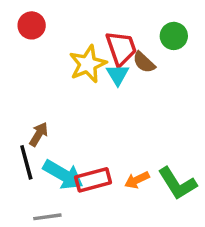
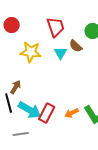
red trapezoid: (121, 48) -> (56, 27), moved
yellow star: (88, 64) -> (31, 52), moved, turned 30
red rectangle: (93, 180) -> (47, 113), turned -48

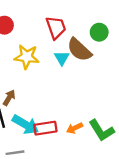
brown semicircle: (76, 46) -> (79, 50), size x1.6
red rectangle: (47, 113) -> (45, 128), turned 54

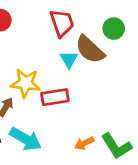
yellow star: (27, 57) -> (26, 83), moved
red rectangle: (45, 128) -> (55, 97), moved

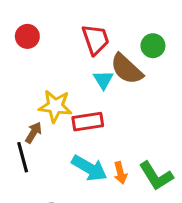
cyan arrow: (26, 139) -> (89, 168), moved
orange arrow: (84, 143) -> (120, 173), turned -78

